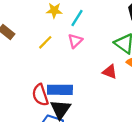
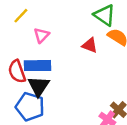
pink triangle: (75, 41) -> (41, 35), moved

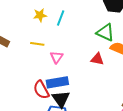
yellow line: (21, 16) -> (37, 44), turned 64

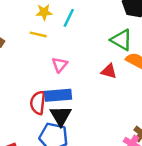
yellow line: (37, 44) -> (38, 34), moved
red semicircle: (41, 90) -> (38, 103), turned 30

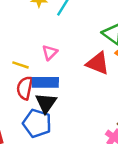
yellow line: (38, 34) -> (20, 65), moved
red triangle: (109, 71) -> (98, 63), size x1.5

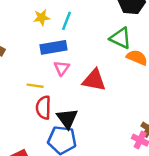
red triangle: (98, 63) -> (94, 80), moved
blue rectangle: (45, 82) -> (54, 47), moved

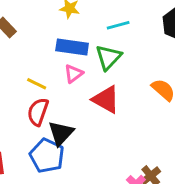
cyan line: (67, 21) -> (118, 25), moved, turned 36
green triangle: (120, 38) -> (108, 57), moved, turned 30

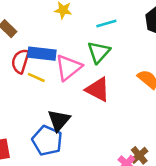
blue rectangle: (72, 47) -> (42, 54), moved
pink triangle: (74, 74) -> (68, 67), size x1.6
red semicircle: (38, 112) -> (20, 61), moved

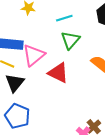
green triangle: (99, 52) -> (70, 40), moved
black triangle: (59, 120) -> (15, 83), moved

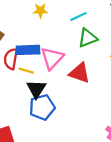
green triangle: (70, 40) -> (88, 38), turned 36
blue pentagon: (17, 116) -> (42, 107), moved, turned -30

